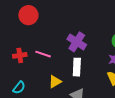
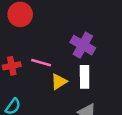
yellow triangle: (55, 82) -> (59, 82), moved

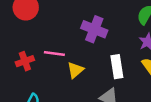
white rectangle: (85, 77) -> (117, 67), moved

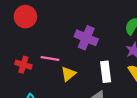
red cross: (25, 61) -> (23, 65), turned 35

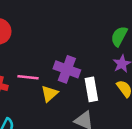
purple cross: (86, 38) -> (67, 69), moved

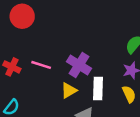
yellow triangle: (49, 94) -> (69, 90), moved

